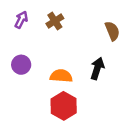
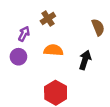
purple arrow: (21, 20) -> (24, 34), moved
orange semicircle: (61, 76) -> (53, 50), moved

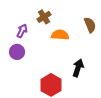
orange semicircle: (53, 50) -> (60, 35), moved
black arrow: (85, 60) -> (78, 68), moved

